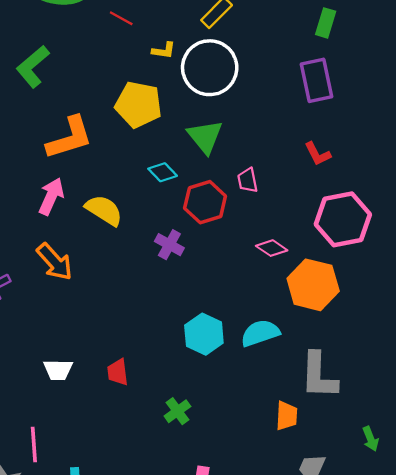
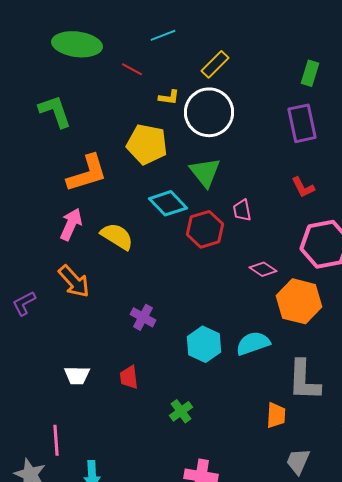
green L-shape: (33, 67) -> (55, 111), turned 111
cyan diamond: (163, 172) -> (168, 203), size x1.5
purple cross: (169, 245) -> (143, 317), moved

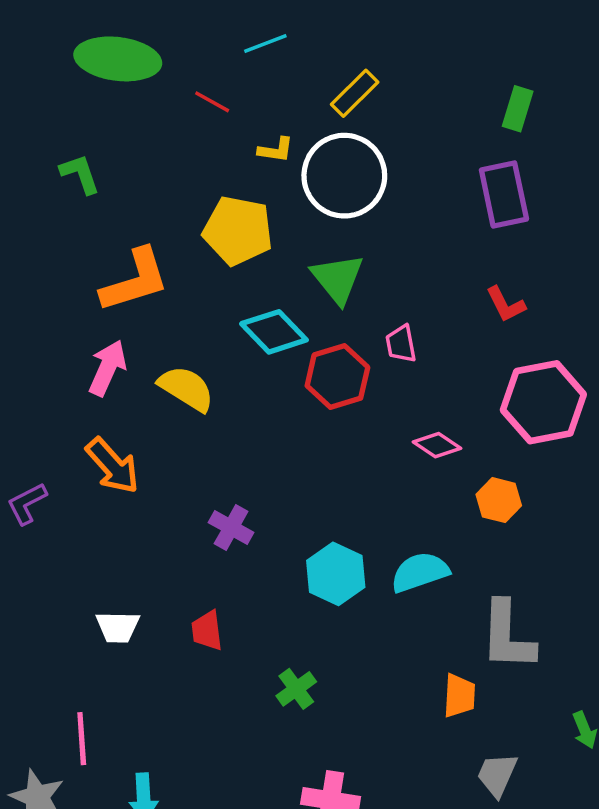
green L-shape: (55, 111) -> (80, 174), size x0.7
orange hexagon: (299, 301) -> (499, 500), size x0.6

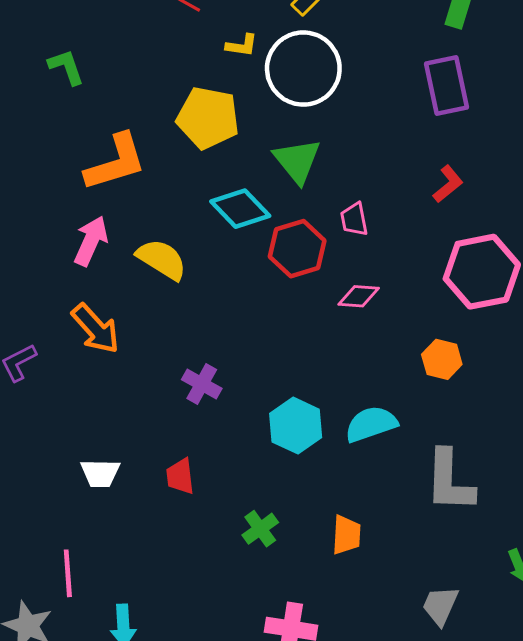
red L-shape: (506, 304) -> (448, 184), turned -102
pink diamond: (437, 445) -> (359, 296), moved, turned -30
orange trapezoid: (459, 696) -> (346, 535), moved

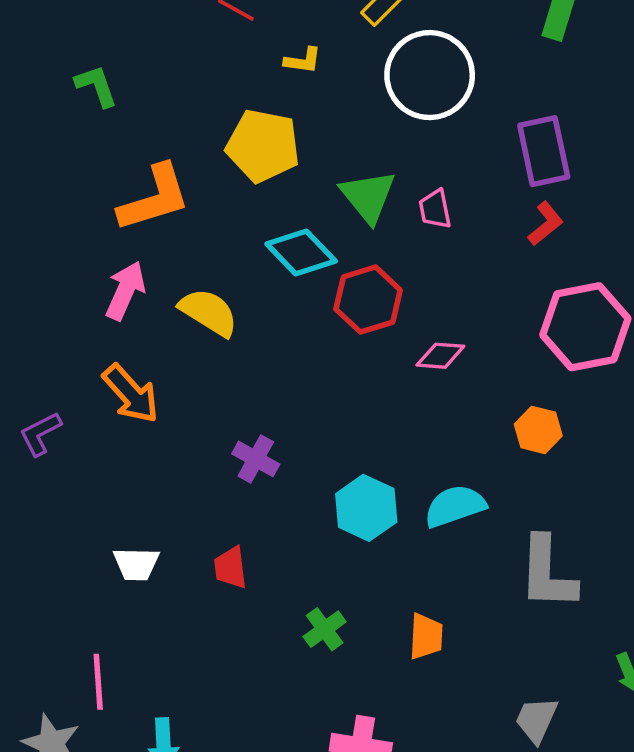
white circle: (303, 69) -> (430, 75), moved
purple rectangle: (446, 85) -> (544, 151), moved
pink trapezoid: (354, 219) -> (435, 209), moved

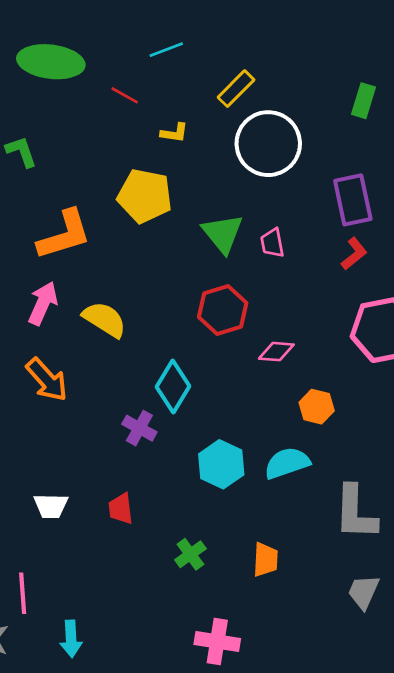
cyan diamond: (301, 253) -> (173, 386), moved, turned 75
orange hexagon: (538, 430) -> (317, 407), moved
gray trapezoid: (536, 720) -> (364, 592), moved

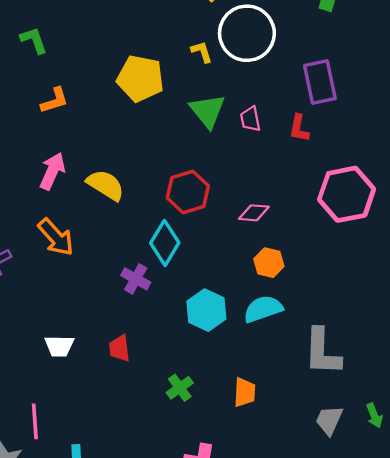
yellow L-shape: (174, 133) -> (202, 52), moved, turned -115
orange L-shape: (64, 235) -> (55, 100), moved, size x0.6
red L-shape: (354, 254) -> (299, 128), moved, turned 140
red hexagon: (223, 310) -> (188, 192), moved
orange hexagon: (317, 407) -> (269, 263), moved

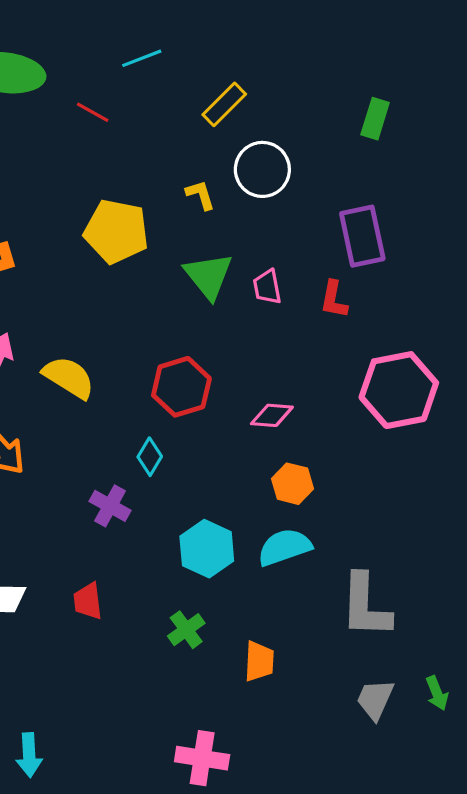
white circle: (247, 33) -> (262, 169), size x0.7
cyan diamond: (165, 243) -> (150, 457), size x0.6
green cross: (180, 388) -> (186, 630), moved

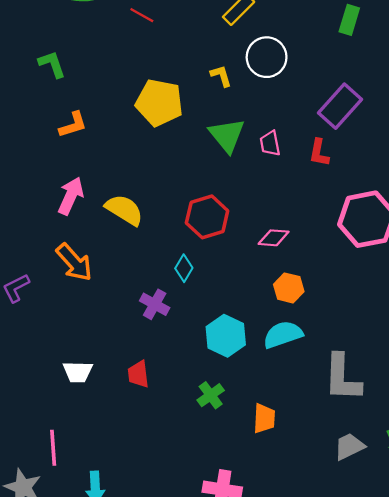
purple rectangle: (362, 236) -> (340, 106), turned 54
gray trapezoid: (375, 699) -> (349, 446), turned 40

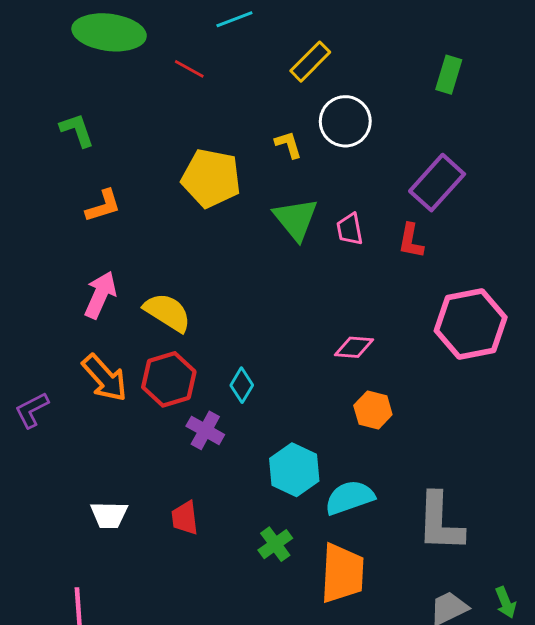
red hexagon: (207, 217) -> (169, 379), moved
cyan semicircle: (283, 335) -> (350, 497), moved
orange trapezoid: (264, 419) -> (342, 573), size x1.6

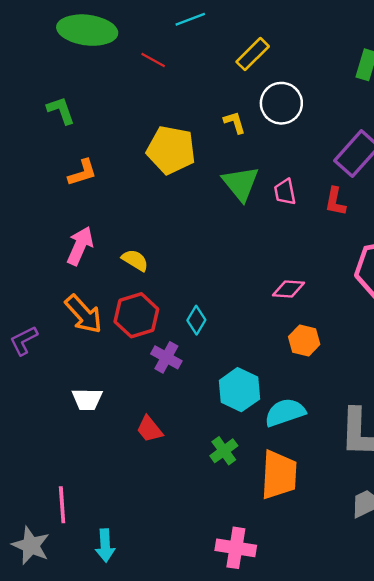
yellow semicircle: (167, 312) -> (135, 260), size x0.7
white trapezoid: (109, 515) -> (87, 399), moved
red trapezoid: (185, 518) -> (150, 429), turned -32

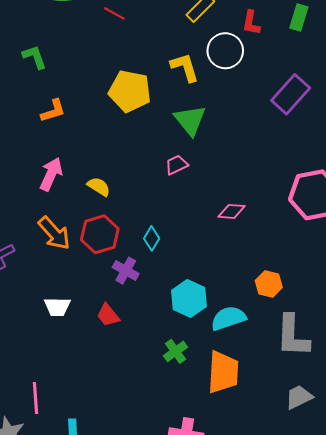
yellow L-shape: (235, 122) -> (185, 67), size x1.5
pink trapezoid: (285, 192) -> (177, 165), moved, turned 75
red L-shape: (335, 201) -> (251, 23), moved
orange hexagon: (304, 341) -> (269, 284), moved
red trapezoid: (150, 429) -> (108, 315), moved

